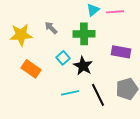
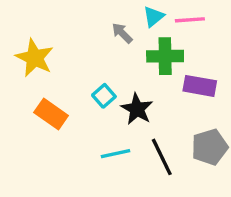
gray arrow: (51, 28) -> (122, 33), moved
green cross: (84, 34) -> (165, 56), moved
yellow star: (21, 35) -> (35, 58), turned 30

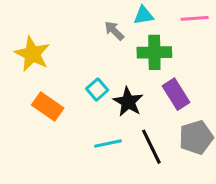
cyan triangle: (153, 17) -> (144, 15), turned 30
pink line: (190, 20) -> (195, 18), moved
purple rectangle: (200, 86) -> (176, 94), moved, turned 48

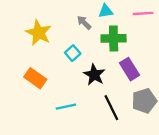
yellow star: (32, 54) -> (39, 33), moved
cyan square: (97, 89) -> (73, 53), moved
cyan line: (108, 144) -> (66, 107), moved

